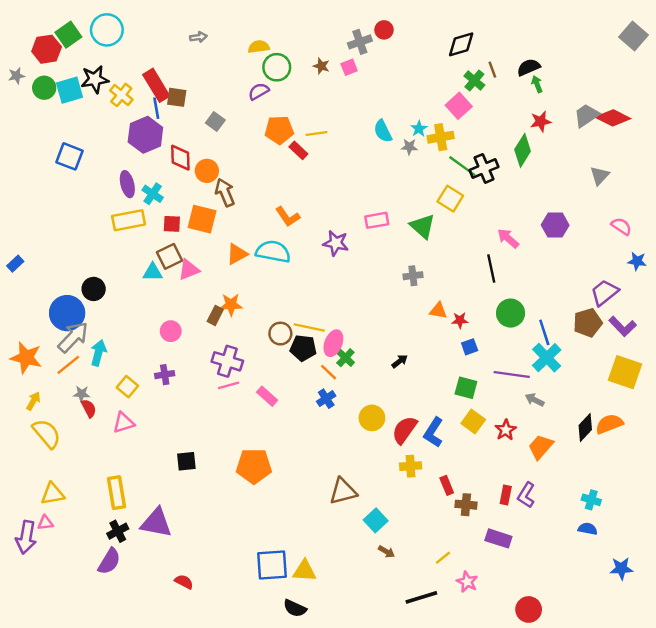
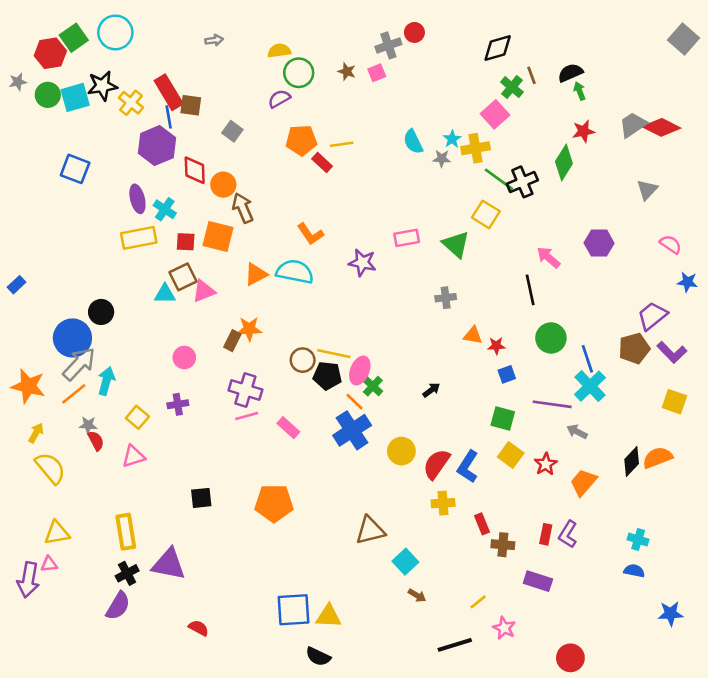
yellow square: (625, 372) -> (674, 402), size x0.7
blue cross: (326, 399) -> (352, 430), size x1.8

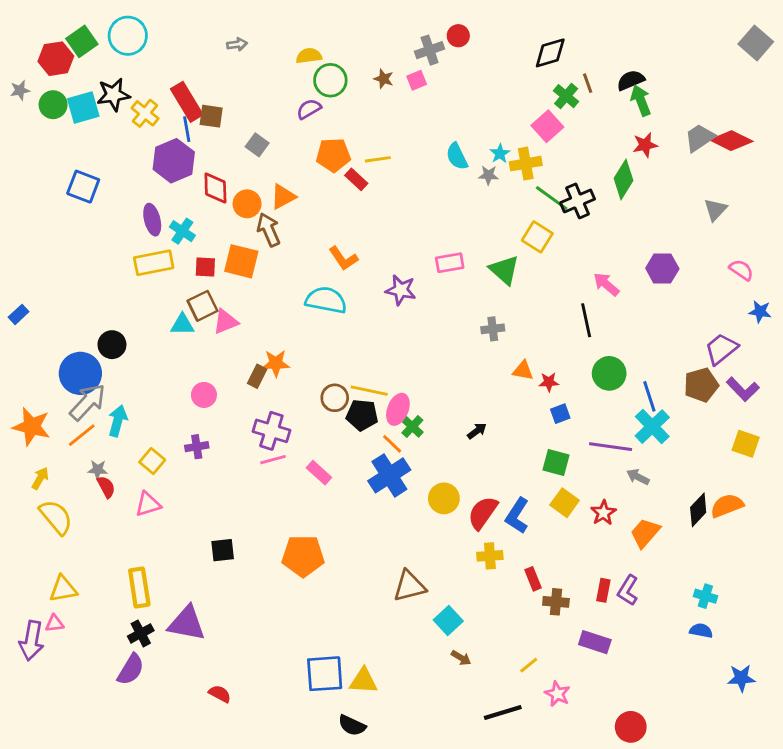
green arrow: (580, 91) -> (641, 100), size x1.5
orange triangle: (256, 274) -> (283, 197), moved

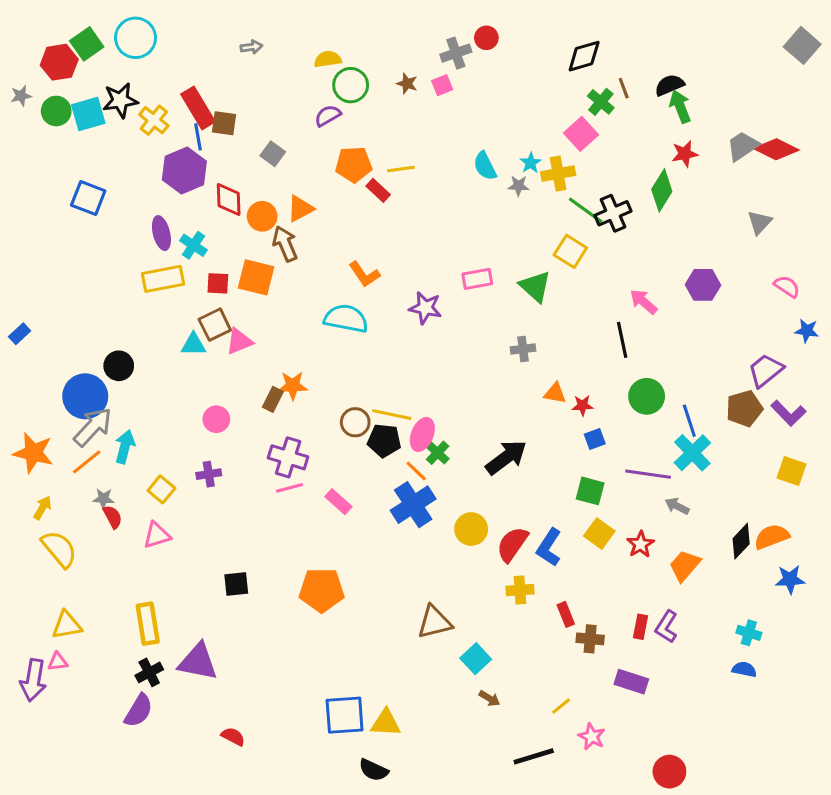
black arrow: (477, 431) -> (506, 457), size x2.0
blue star: (741, 678) -> (790, 579), moved

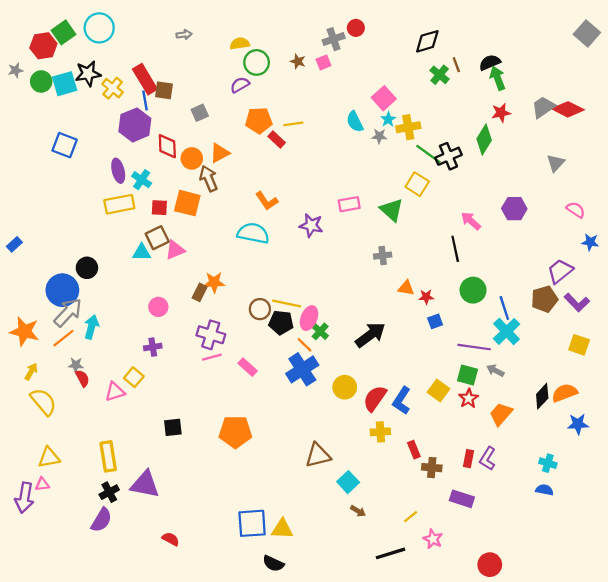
pink square: (581, 134) -> (384, 98), moved
gray square: (273, 154) -> (200, 113), turned 30
yellow square: (161, 489) -> (134, 377), moved
green square: (590, 491) -> (467, 375), moved

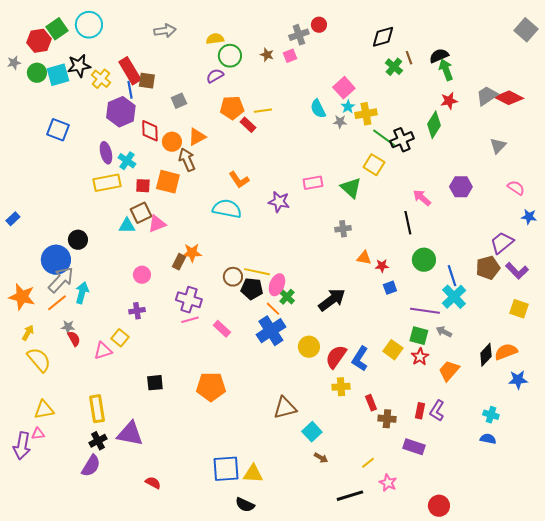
gray arrow: (184, 35) -> (165, 31), size x1.5

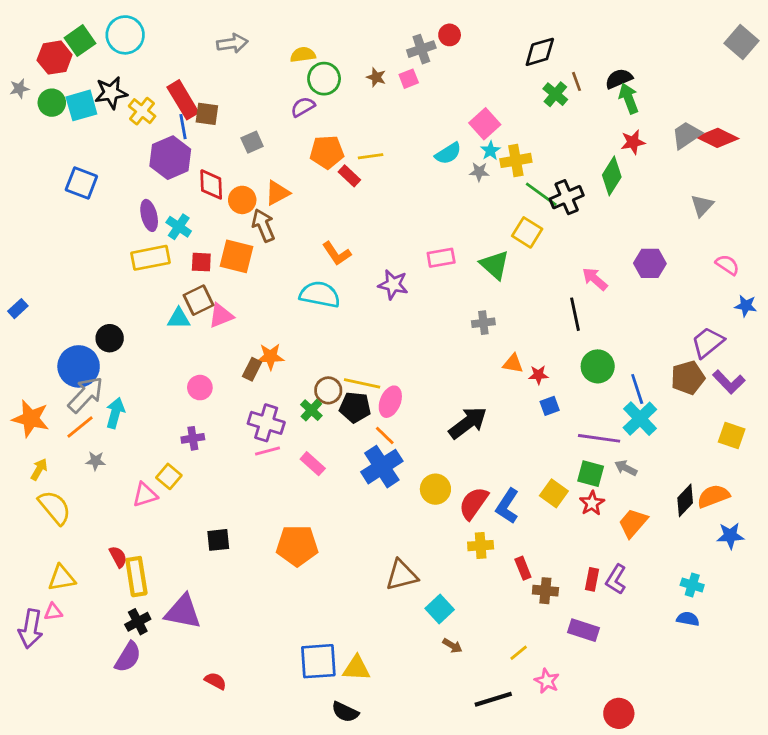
cyan semicircle: (318, 109) -> (448, 153), turned -96
green cross: (287, 297) -> (311, 410), moved
red semicircle: (74, 339) -> (118, 557), moved

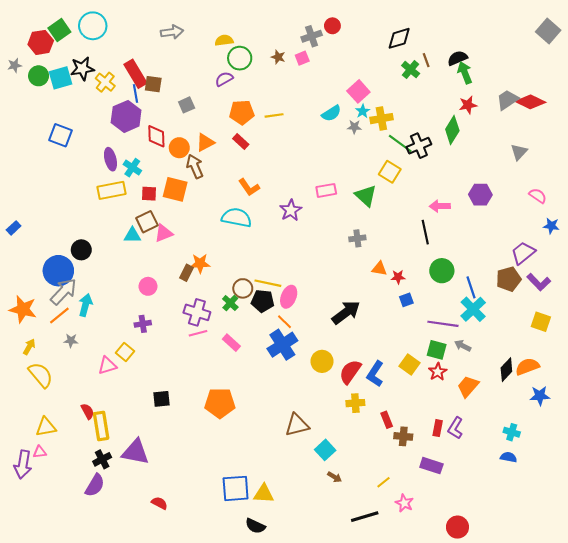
red rectangle: (349, 176) -> (241, 141), moved
pink arrow: (595, 279) -> (440, 206), turned -42
purple star: (393, 285) -> (291, 210), turned 30

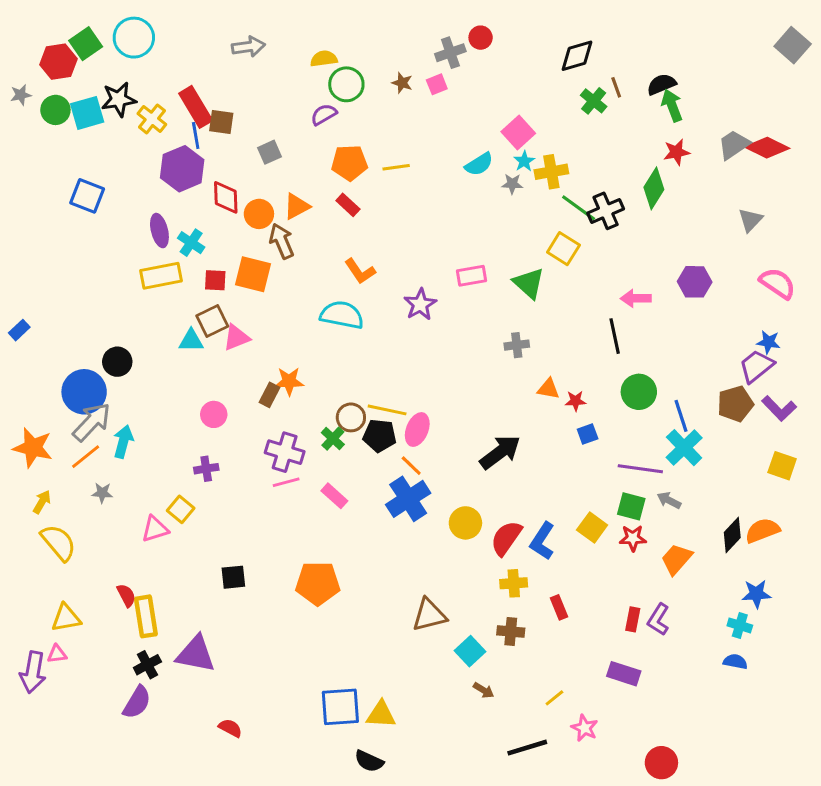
pink semicircle: (538, 196) -> (778, 283), size x1.4
blue star: (551, 226) -> (768, 342), moved
red star: (438, 372) -> (633, 538), turned 30
blue star: (540, 396) -> (756, 594), moved
brown cross: (403, 436) -> (511, 632), moved

